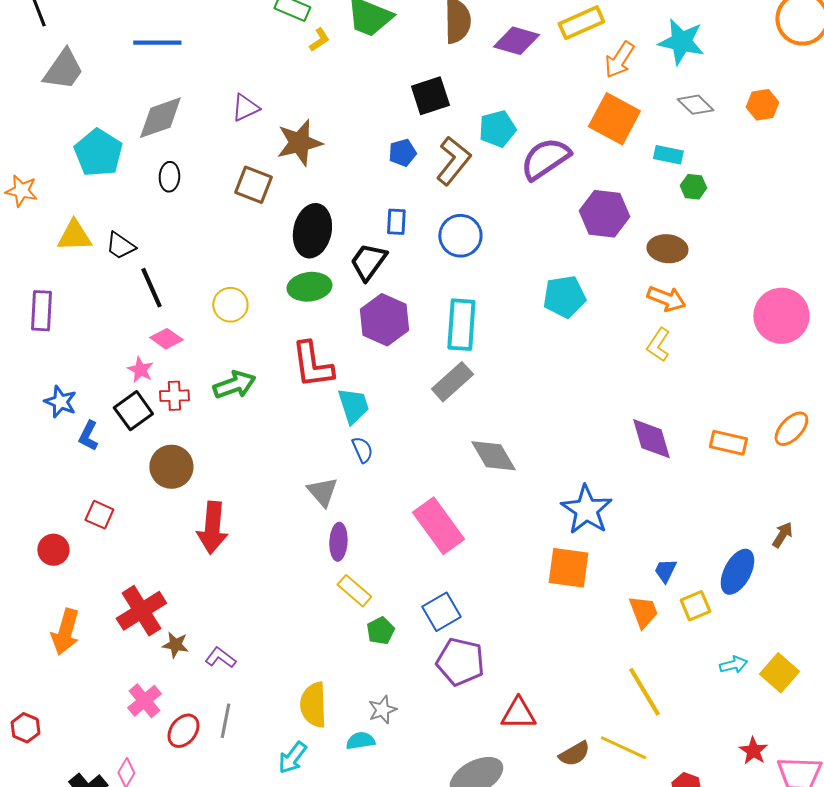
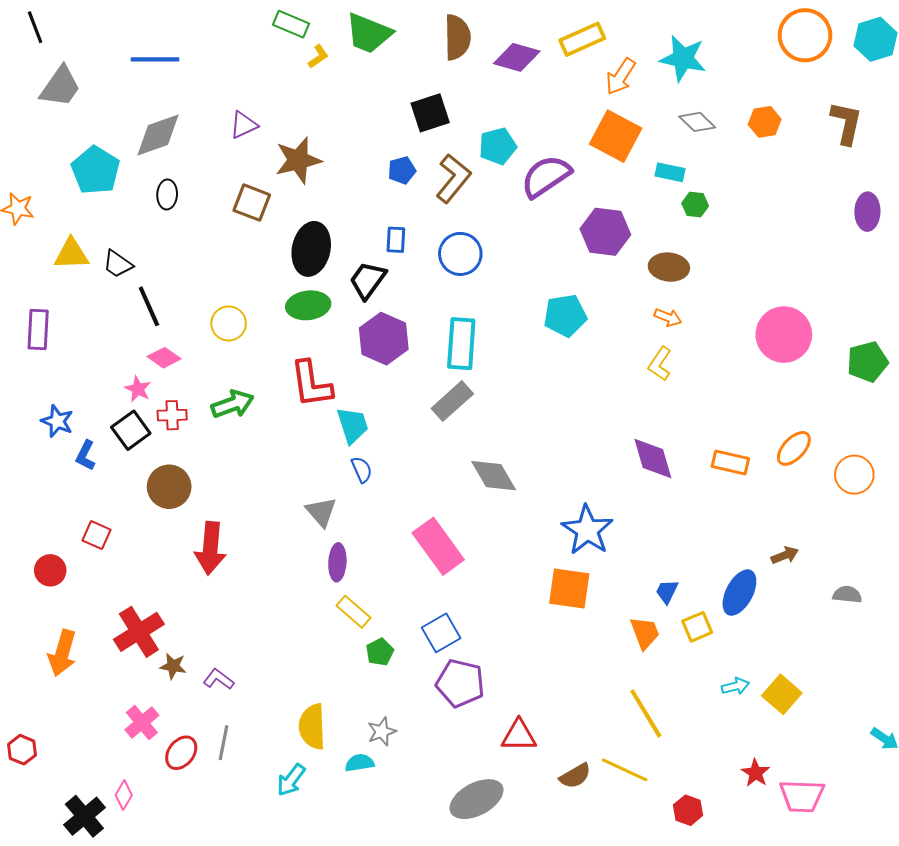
orange arrow: (666, 299) -> (668, 317), size x0.7
brown arrow: (782, 535) -> (785, 555), turned 36

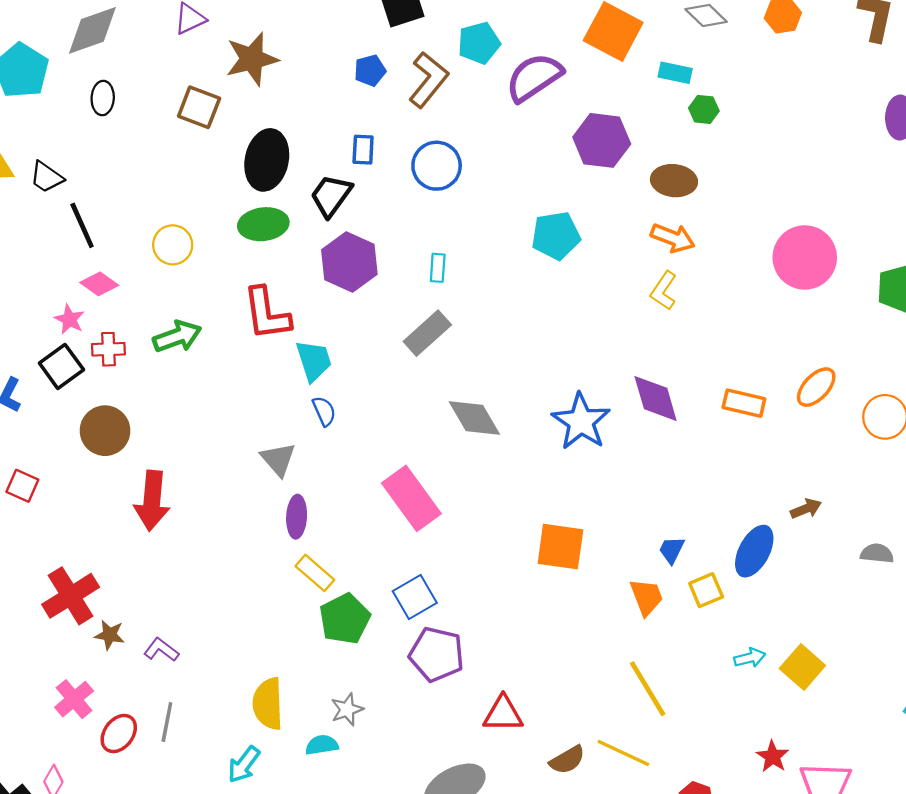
orange arrow: (668, 317) -> (673, 238), size x1.4
cyan rectangle: (461, 344) -> (438, 268), size x0.5
blue star: (587, 530) -> (581, 421), moved
green pentagon: (380, 652) -> (345, 619), size x1.6

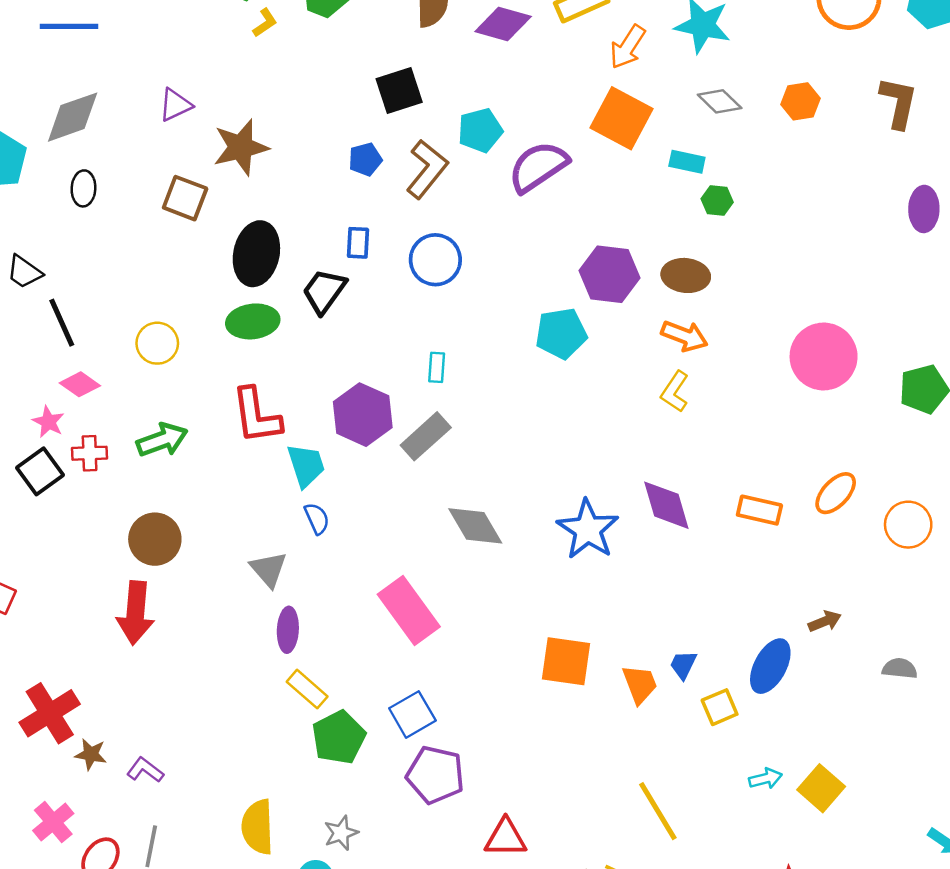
purple hexagon: (602, 140) -> (609, 274), moved
purple hexagon: (349, 262) -> (363, 415), moved
brown circle: (105, 431) -> (155, 539), moved
orange trapezoid: (646, 597) -> (640, 684), moved

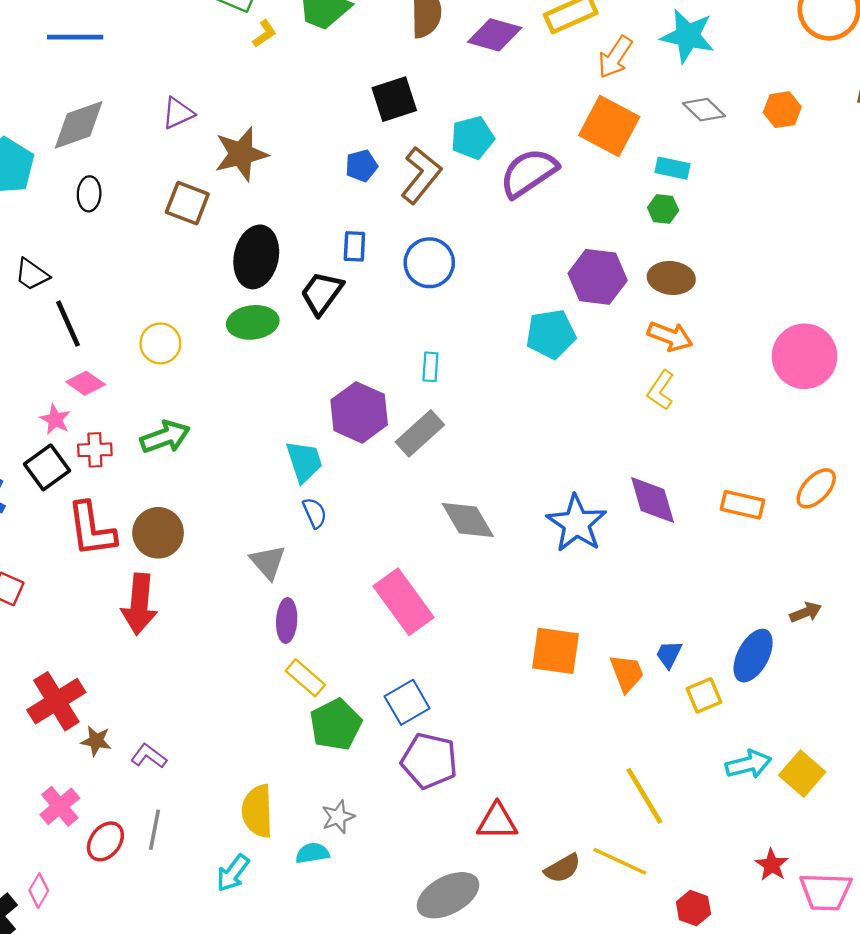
green hexagon: (717, 201) -> (663, 209), moved
red L-shape: (256, 416) -> (91, 529), moved
cyan arrow: (765, 779) -> (748, 764), size x1.4

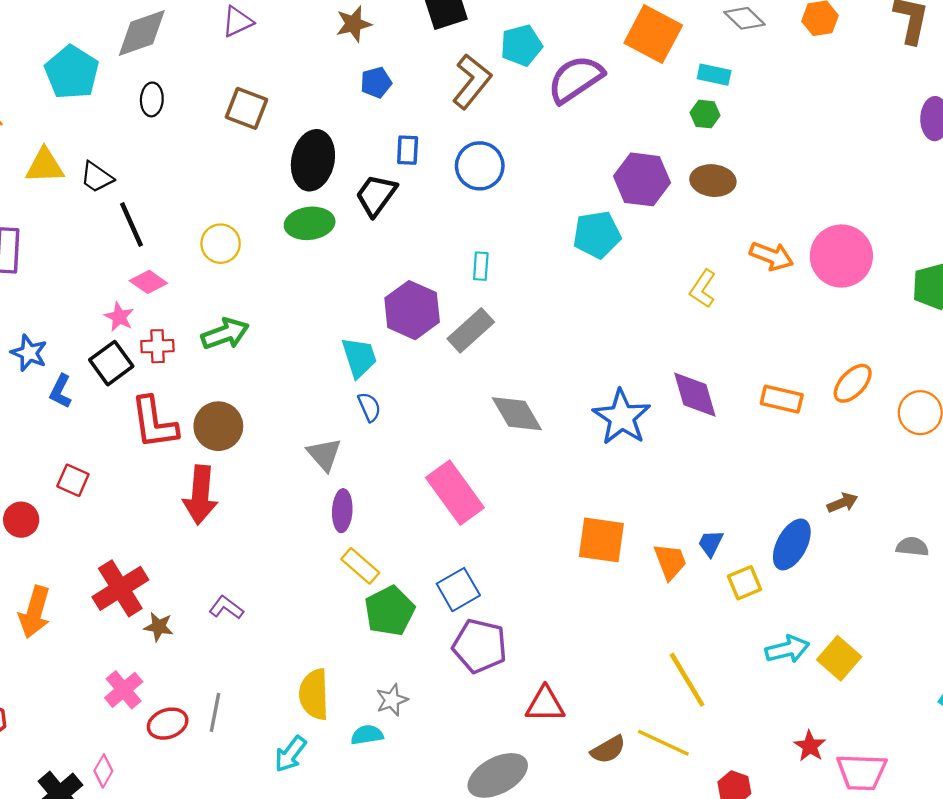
brown star: (241, 154) -> (354, 24), moved, size x0.7
blue pentagon: (361, 166) -> (376, 83), moved
orange arrow: (670, 336) -> (772, 256), moved
purple L-shape: (149, 756) -> (226, 608), moved
red ellipse: (105, 841) -> (168, 724), turned 33

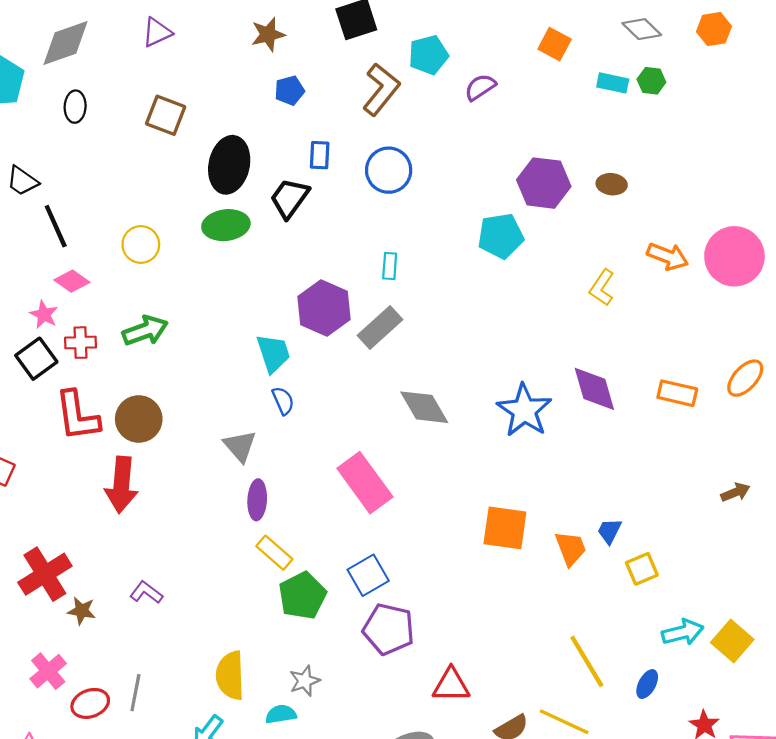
orange square: (653, 34) -> (555, 44), size x0.6
purple semicircle: (575, 79) -> (480, 87), size x0.6
green hexagon: (705, 114) -> (651, 81), moved
brown ellipse: (713, 181) -> (612, 184), size x0.7
blue ellipse: (792, 544) -> (647, 684), moved, size x0.6

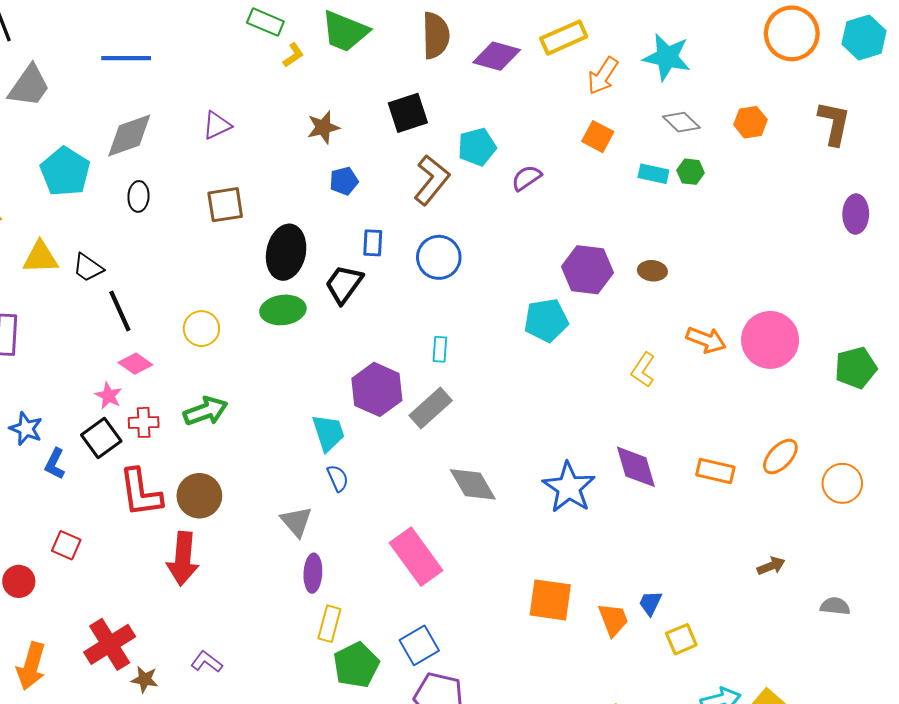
brown square: (166, 115) -> (225, 205), turned -30
yellow rectangle: (274, 553) -> (329, 624), turned 64

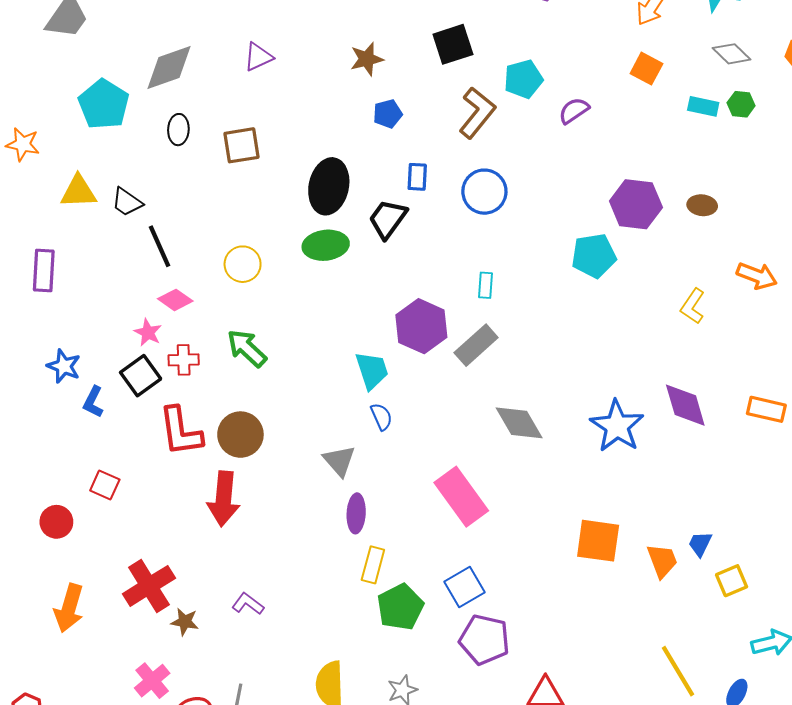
brown square: (225, 205) -> (242, 145), moved
green arrow: (206, 411) -> (247, 348), turned -117

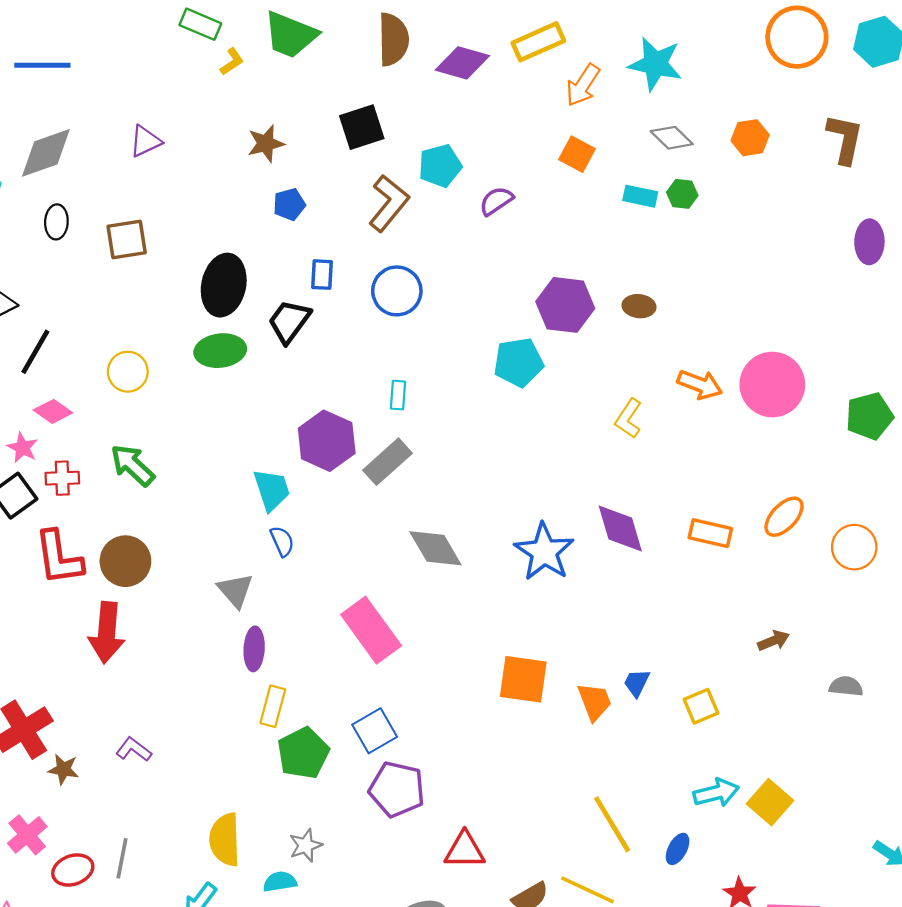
black line: (159, 246) -> (35, 352), turned 54
yellow square: (732, 581) -> (701, 706), moved

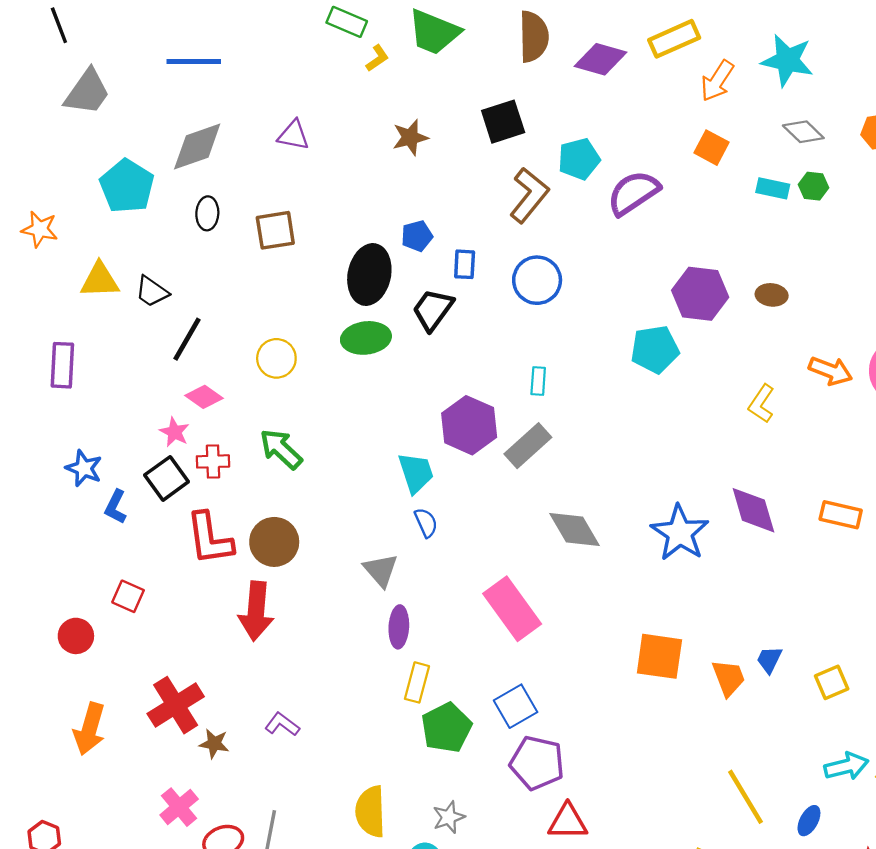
purple triangle: (145, 141) -> (293, 135), turned 36
purple semicircle: (496, 201) -> (633, 193), size x1.6
blue pentagon: (289, 204) -> (417, 236), moved
red triangle: (465, 850) -> (568, 822), moved

